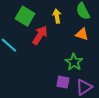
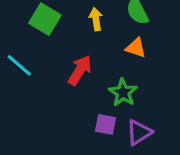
red arrow: (40, 35) -> (80, 70), moved

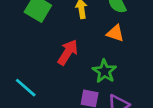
cyan line: (19, 65) -> (26, 88), moved

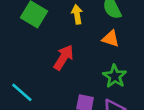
green star: (104, 71) -> (115, 76), moved

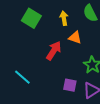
orange triangle: (111, 39) -> (75, 38), moved

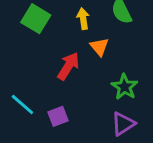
orange triangle: (75, 38) -> (99, 47), turned 32
purple square: (70, 85) -> (58, 116), moved, turned -32

